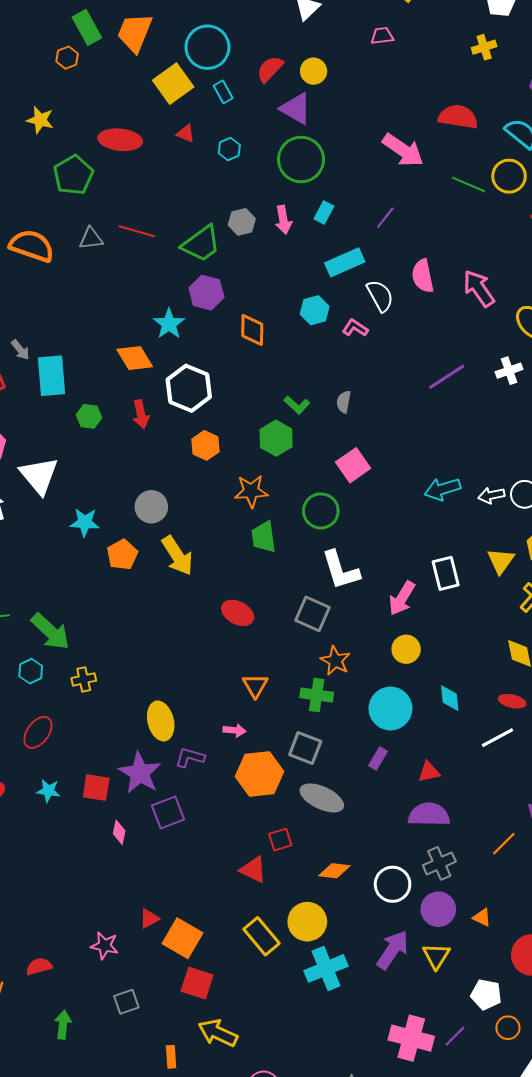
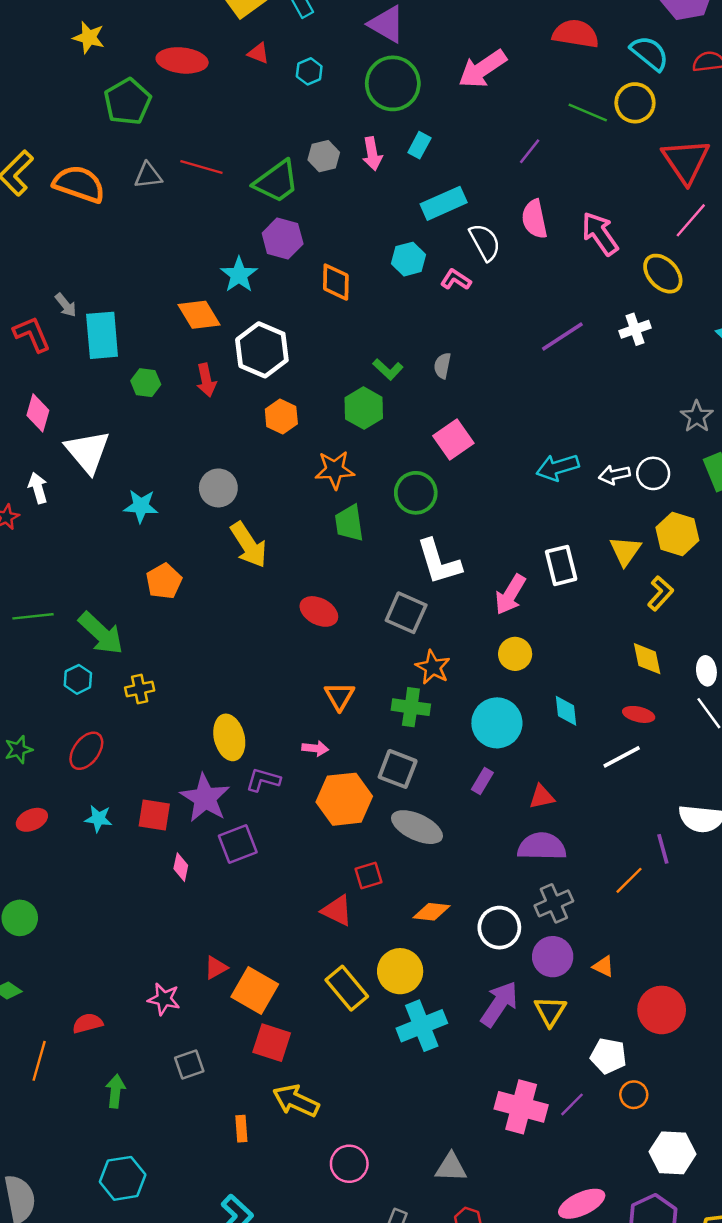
pink arrow: (403, 150) -> (482, 69), moved, turned 111
purple line: (385, 218) -> (530, 151), moved
orange pentagon: (122, 555) -> (164, 581), moved

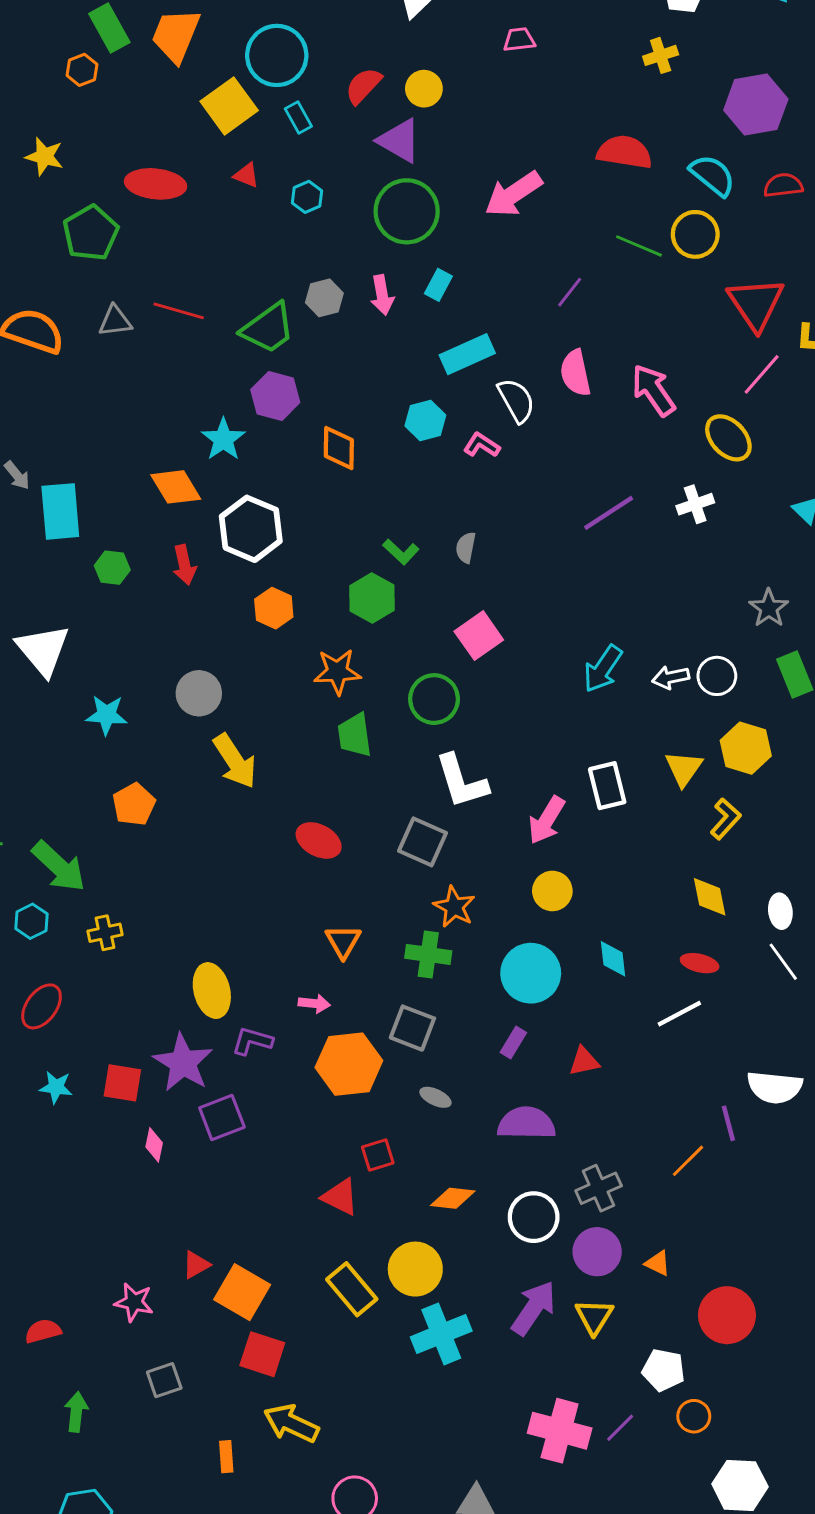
cyan arrow: (557, 467) -> (603, 669), turned -39
gray ellipse: (417, 827) -> (435, 1097), size x0.5
purple semicircle: (542, 846) -> (526, 1123), moved

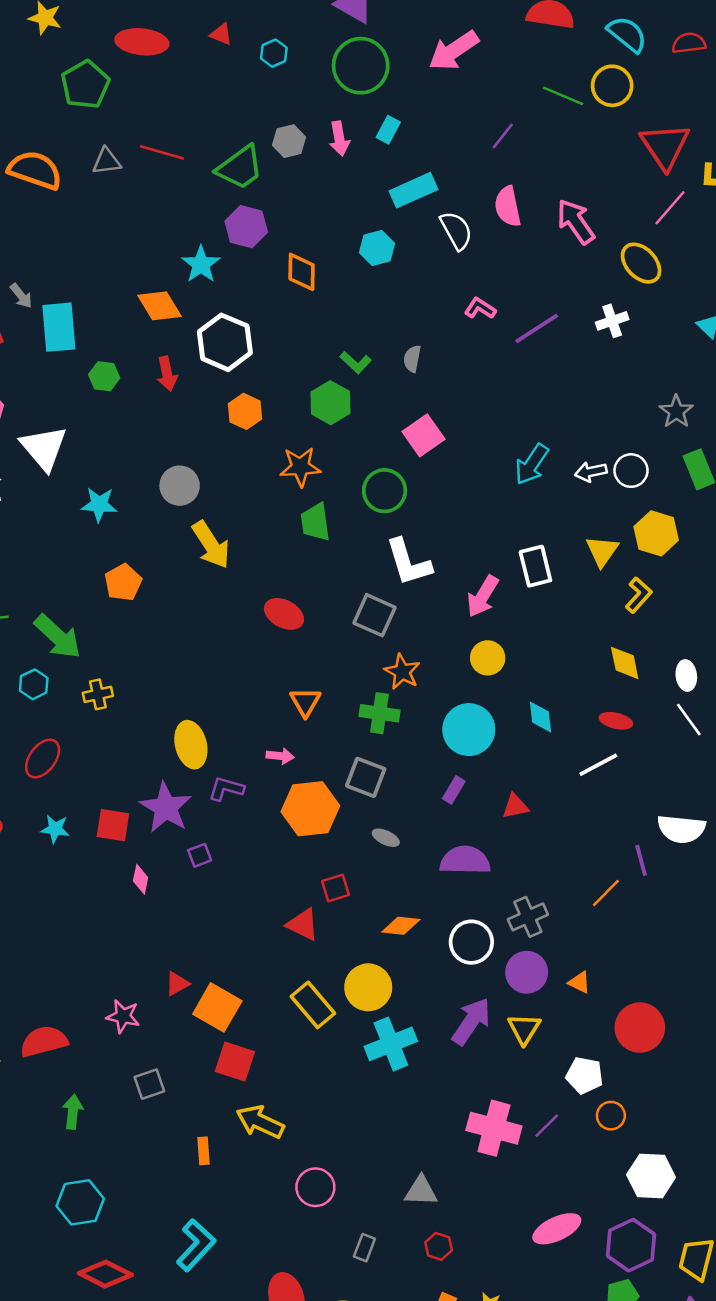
pink L-shape: (482, 445) -> (480, 308), moved
purple square: (222, 1118) -> (200, 855), size x0.6
red semicircle: (43, 1331) -> (44, 1041), size x1.5

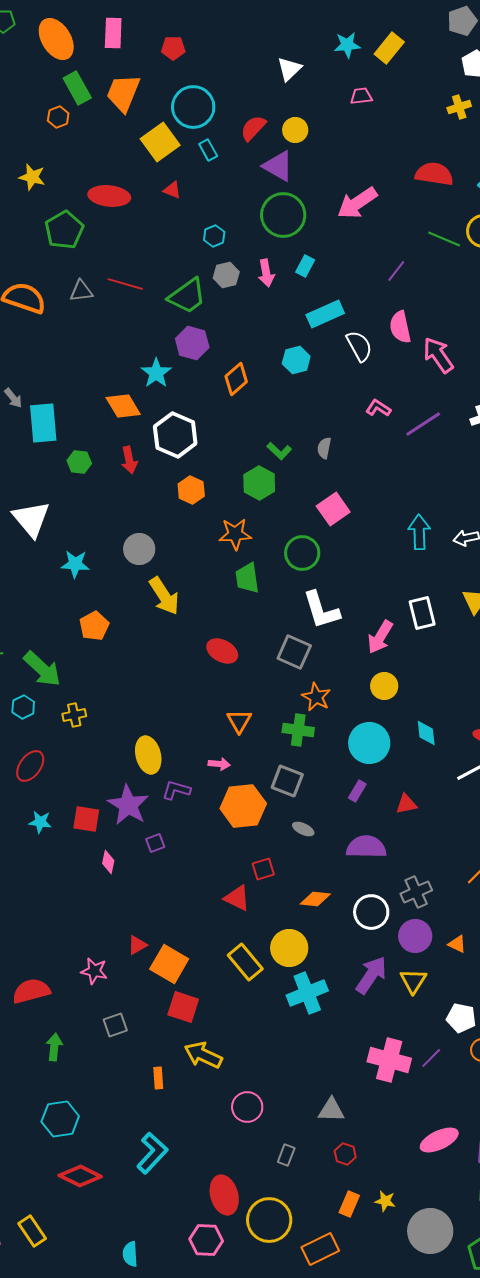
cyan hexagon: (274, 53) -> (214, 236), moved
pink arrow: (576, 222) -> (438, 355), moved
orange diamond: (302, 272) -> (236, 379), turned 48
cyan arrow: (532, 464) -> (419, 532), turned 144

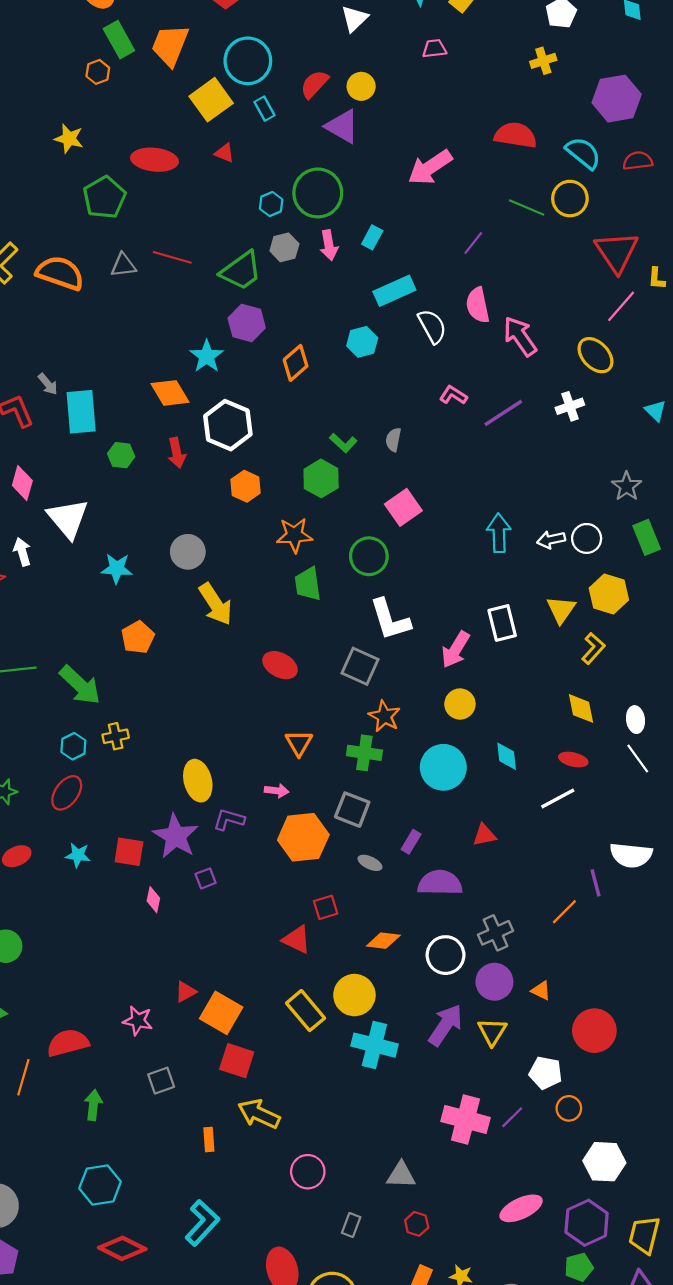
green circle: (283, 215) -> (318, 193), moved
cyan hexagon: (23, 707) -> (73, 746), moved
purple rectangle: (357, 791) -> (411, 842), moved
cyan cross: (307, 993) -> (374, 1045), turned 36

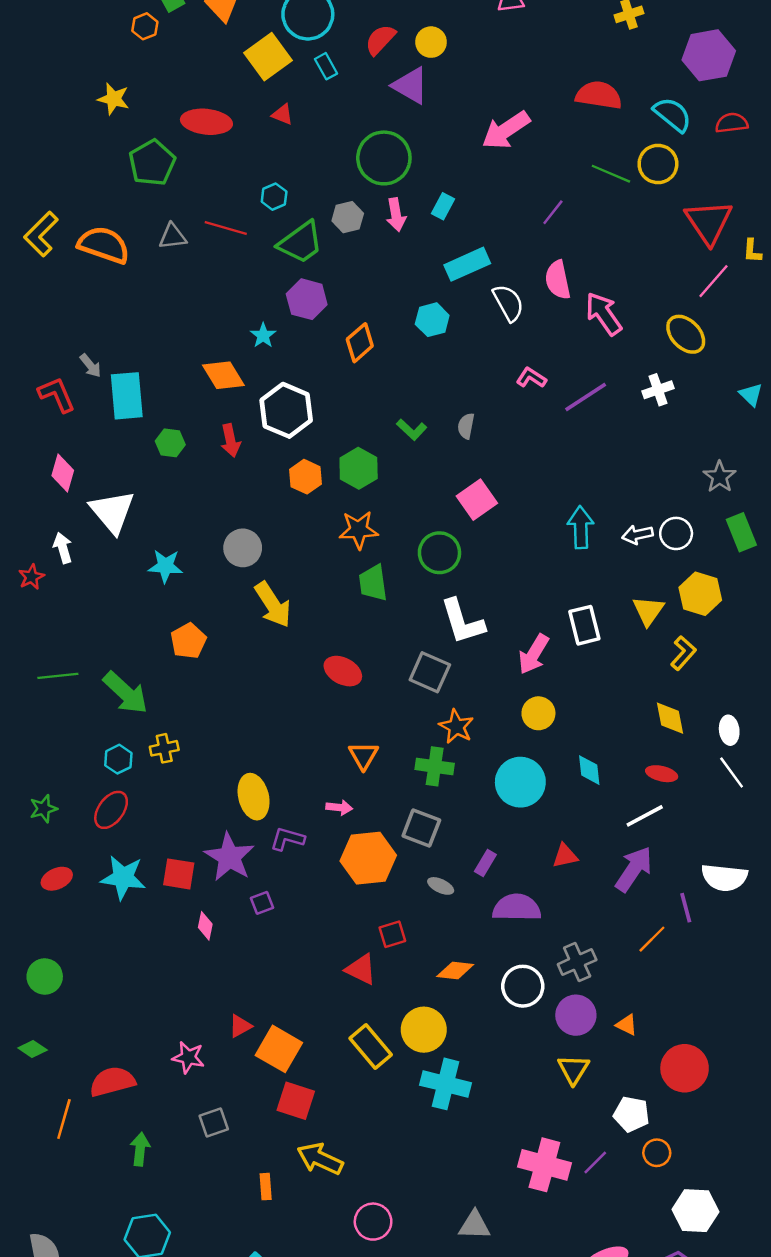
cyan hexagon: (271, 204) -> (274, 197), moved
cyan star: (207, 356) -> (263, 335), size x0.7
green hexagon: (321, 478) -> (359, 468), moved
cyan star: (78, 855) -> (123, 878), size x1.6
purple arrow: (446, 1025) -> (634, 869), moved

